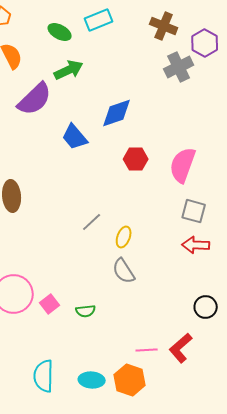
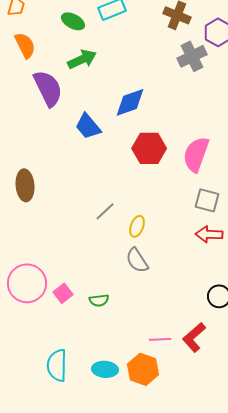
purple semicircle: (35, 99) -> (48, 88), turned -72
red hexagon: (136, 159) -> (149, 148), size x1.4

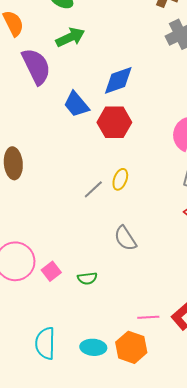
red hexagon: (149, 148) -> (114, 122), moved
yellow ellipse: (137, 226) -> (120, 179), moved

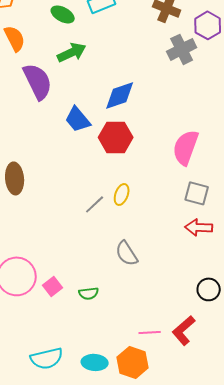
cyan semicircle: (45, 343) -> (47, 358), turned -104

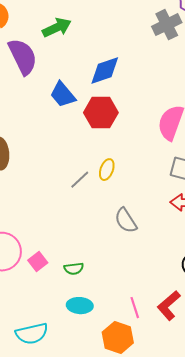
gray semicircle: (127, 253) -> (126, 221), moved
pink line: (150, 332) -> (135, 308), turned 75
cyan ellipse: (95, 362) -> (80, 306), moved

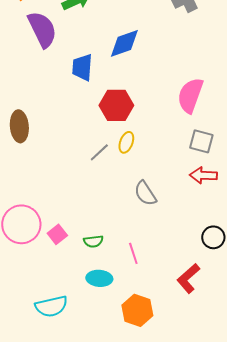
blue trapezoid: (63, 95) -> (82, 67), turned 44
red hexagon: (101, 113) -> (116, 105), moved
pink line: (135, 308) -> (133, 253), moved

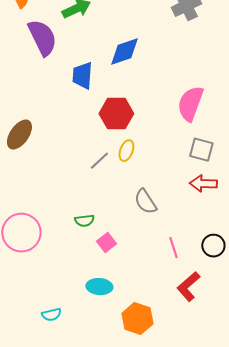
brown ellipse: (19, 126) -> (19, 135), turned 40
pink square: (57, 234) -> (106, 243), moved
green semicircle: (93, 241) -> (84, 221), moved
pink line: (133, 253) -> (173, 248), moved
cyan semicircle: (51, 306) -> (51, 315), size x0.6

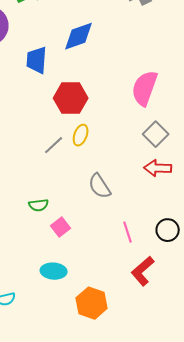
gray square: (201, 150) -> (156, 134), turned 30

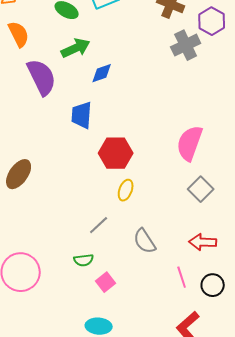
blue diamond: (79, 36) -> (102, 73), moved, size x0.7
gray line: (54, 145) -> (99, 225), moved
red arrow: (158, 168) -> (203, 242), moved
pink line: (128, 232) -> (182, 277), moved

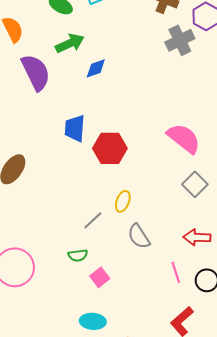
blue trapezoid: (82, 115) -> (75, 128), moved
pink semicircle: (190, 143) -> (184, 138), turned 108
yellow ellipse: (126, 190) -> (123, 201), moved

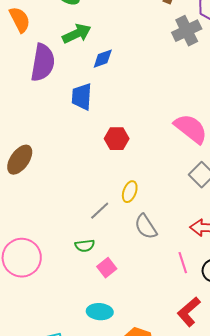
purple semicircle: (36, 72) -> (43, 63), turned 36
blue trapezoid: (75, 128) -> (82, 97), moved
red hexagon: (110, 148) -> (117, 139), size x0.7

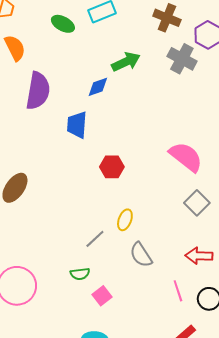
gray cross: (187, 31) -> (182, 59), turned -36
green arrow: (77, 34) -> (126, 62), moved

